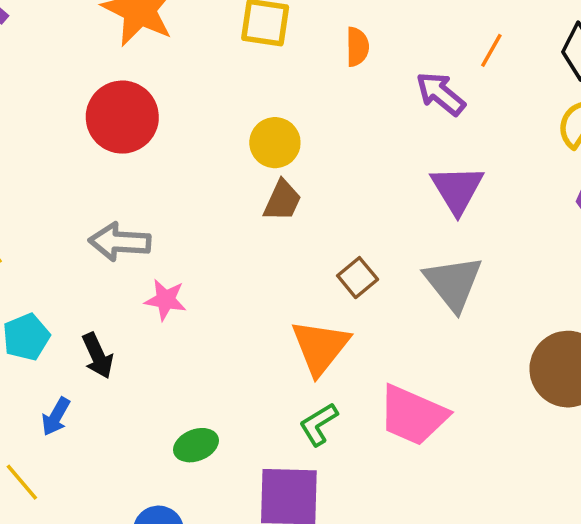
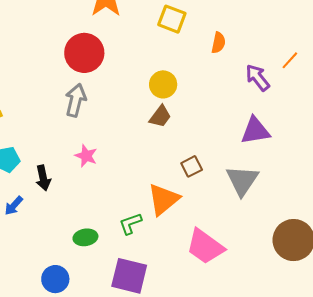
purple triangle: (457, 189) -> (255, 131), turned 40
gray arrow: (120, 242) -> (76, 100), moved, turned 88
green L-shape: (319, 424) -> (130, 224), moved

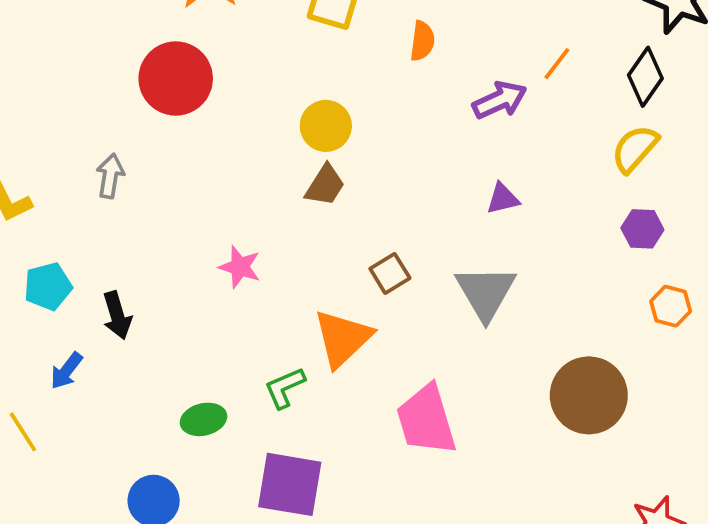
purple arrow: (258, 78) -> (500, 100), turned 108
gray arrow: (76, 100) -> (110, 176), moved, size x0.7
purple triangle: (255, 131) -> (503, 199), size x0.6
pink star: (86, 156) -> (240, 267), moved
pink trapezoid: (205, 247) -> (426, 420), turned 42

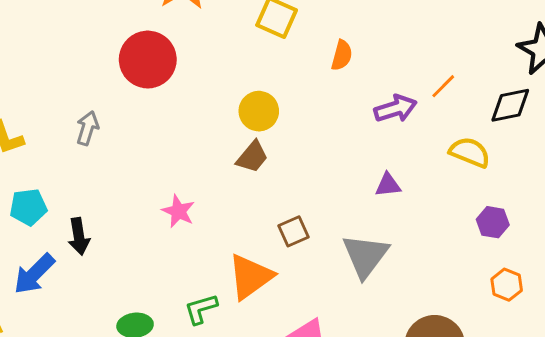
black diamond: (645, 77) -> (510, 105), turned 36
yellow semicircle: (635, 149) -> (470, 152), moved, turned 63
blue arrow: (66, 371) -> (34, 274), size x1.5

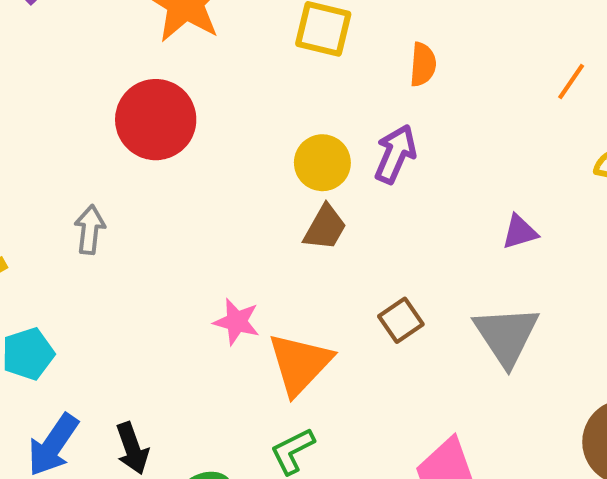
purple arrow: (395, 109) -> (395, 154), moved, turned -39
black arrow: (79, 236) -> (132, 448), moved
orange triangle: (250, 277) -> (300, 364), moved

